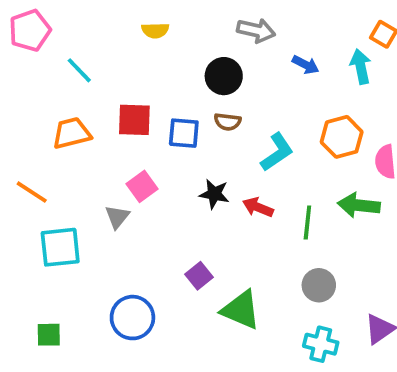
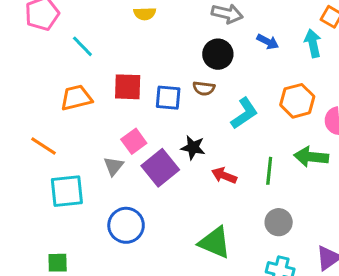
black circle: (224, 76) -> (218, 54), moved
red arrow: (258, 207) -> (224, 176), moved
purple square: (199, 276) -> (160, 168), moved, size x1.6
blue circle: (132, 318) -> (126, 225), moved

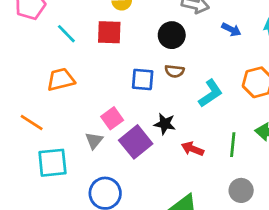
black circle: (218, 54) -> (172, 35), moved
red square: (128, 87) -> (109, 32), moved

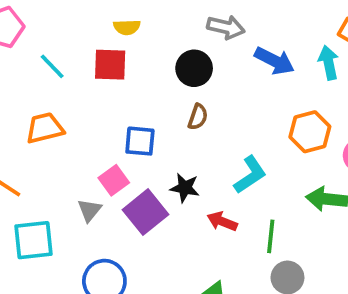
blue arrow: (231, 30) -> (274, 61), size x1.5
brown semicircle: (174, 71) -> (198, 117), turned -78
blue square: (143, 79) -> (140, 141), moved
cyan L-shape: (211, 93) -> (250, 175), moved
green line: (233, 145) -> (271, 236), moved

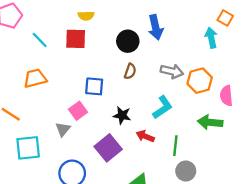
gray arrow: (226, 27) -> (172, 71), moved
blue arrow: (274, 61) -> (156, 27), moved, turned 50
purple square: (146, 212) -> (108, 148), moved

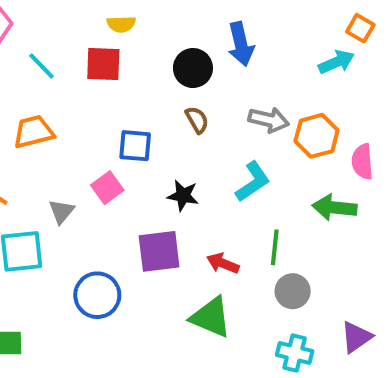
cyan arrow: (211, 38) -> (336, 62), turned 78
brown semicircle: (130, 71) -> (197, 120), turned -49
gray triangle: (63, 129) -> (61, 211), moved
red arrow: (145, 136) -> (223, 263), moved
purple square: (108, 148) -> (159, 251), turned 32

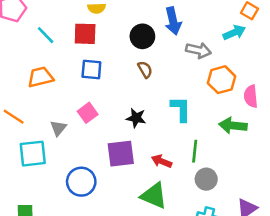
gray arrow: (269, 120) -> (199, 50), moved
blue square: (135, 146) -> (91, 69), moved
cyan L-shape: (253, 182) -> (181, 109), turned -56

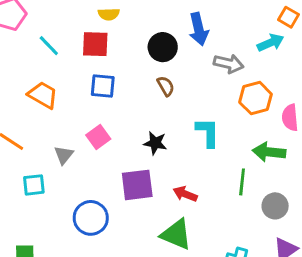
orange trapezoid: (40, 77) -> (43, 95), turned 44
green line: (195, 151) -> (242, 182), moved
cyan square: (33, 154) -> (34, 185), size x0.7
gray circle: (206, 179) -> (275, 206), moved

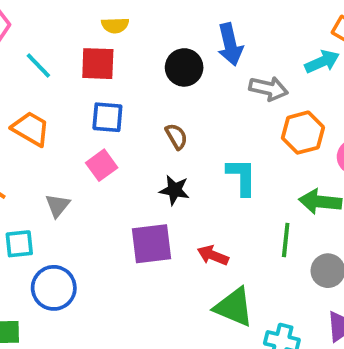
brown semicircle: (166, 86) -> (176, 136), moved
pink square: (98, 137) -> (102, 165), moved
blue circle: (91, 218) -> (54, 288), moved
green triangle: (176, 234) -> (234, 307), moved

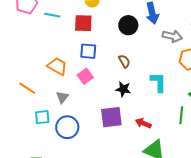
cyan line: (38, 66) -> (52, 15), moved, turned -35
orange trapezoid: (31, 129) -> (57, 66), moved
blue circle: (54, 288) -> (67, 127), moved

